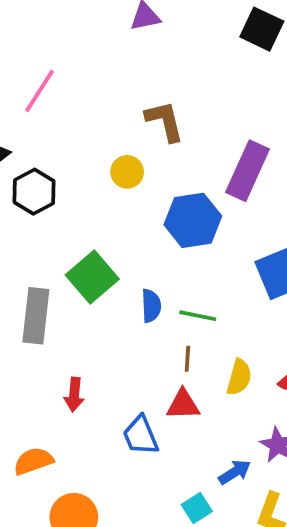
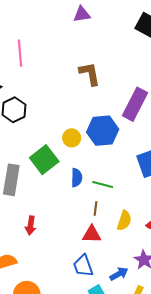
pink line: (40, 91) -> (20, 53), turned -40
yellow circle: (127, 172) -> (72, 138), moved
blue trapezoid: (141, 435) -> (83, 266), moved

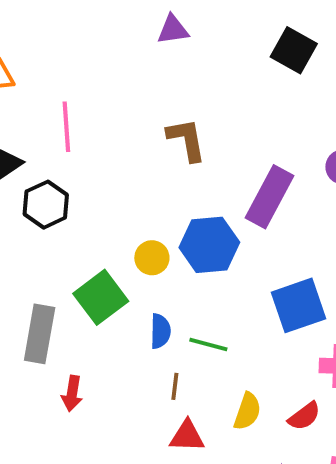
pink line: (20, 53) -> (66, 127), moved
brown line: (96, 209) -> (175, 386), moved
red arrow: (31, 225) -> (72, 393), moved

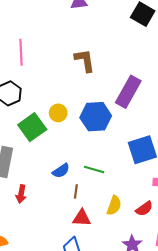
yellow circle: (152, 258) -> (58, 113), moved
green square: (101, 297) -> (32, 127), moved
blue semicircle: (160, 331) -> (61, 171), moved, turned 54

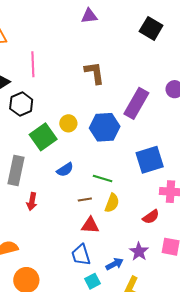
blue semicircle: (61, 171) -> (65, 170), moved
brown line: (76, 191) -> (85, 200), turned 72
yellow semicircle: (114, 205) -> (112, 203), moved

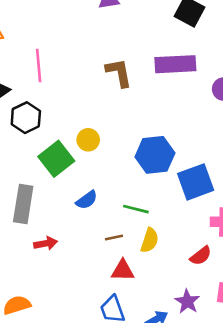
purple rectangle: (136, 103) -> (175, 64), moved, turned 60
blue hexagon: (105, 127) -> (155, 155), moved
red arrow: (32, 202) -> (46, 243), turned -108

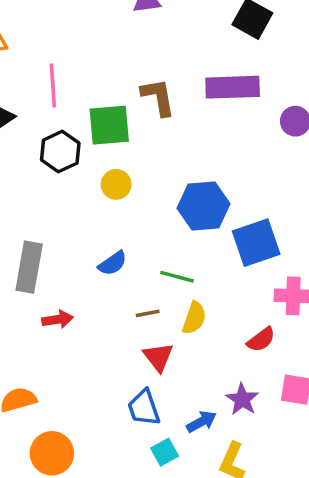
black hexagon: (26, 118) -> (60, 152), moved
green square: (56, 159) -> (109, 125), moved, turned 32
red triangle: (123, 270) -> (158, 357), turned 50

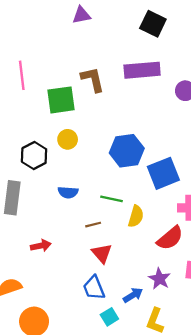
black hexagon: (60, 152) -> (34, 156), moved
blue semicircle: (113, 263) -> (68, 192), turned 42
yellow semicircle: (194, 318) -> (136, 216), moved
red arrow: (58, 319) -> (41, 246), moved
red semicircle: (261, 340) -> (170, 238), size x1.4

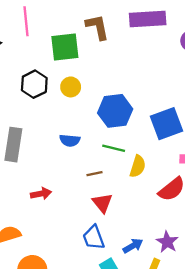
blue hexagon: (127, 151) -> (115, 111), moved
black hexagon: (34, 156) -> (34, 84), moved
purple star: (160, 279) -> (167, 242), moved

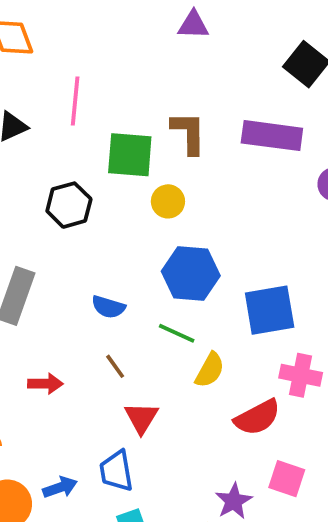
yellow circle: (71, 87) -> (168, 201), moved
brown line: (94, 174) -> (115, 366), moved, turned 56
blue arrow: (133, 246) -> (60, 487), moved

